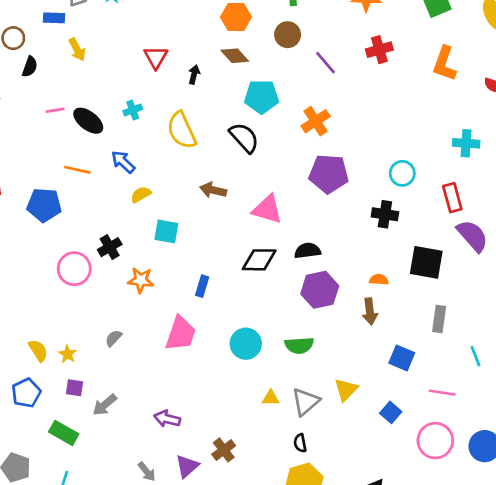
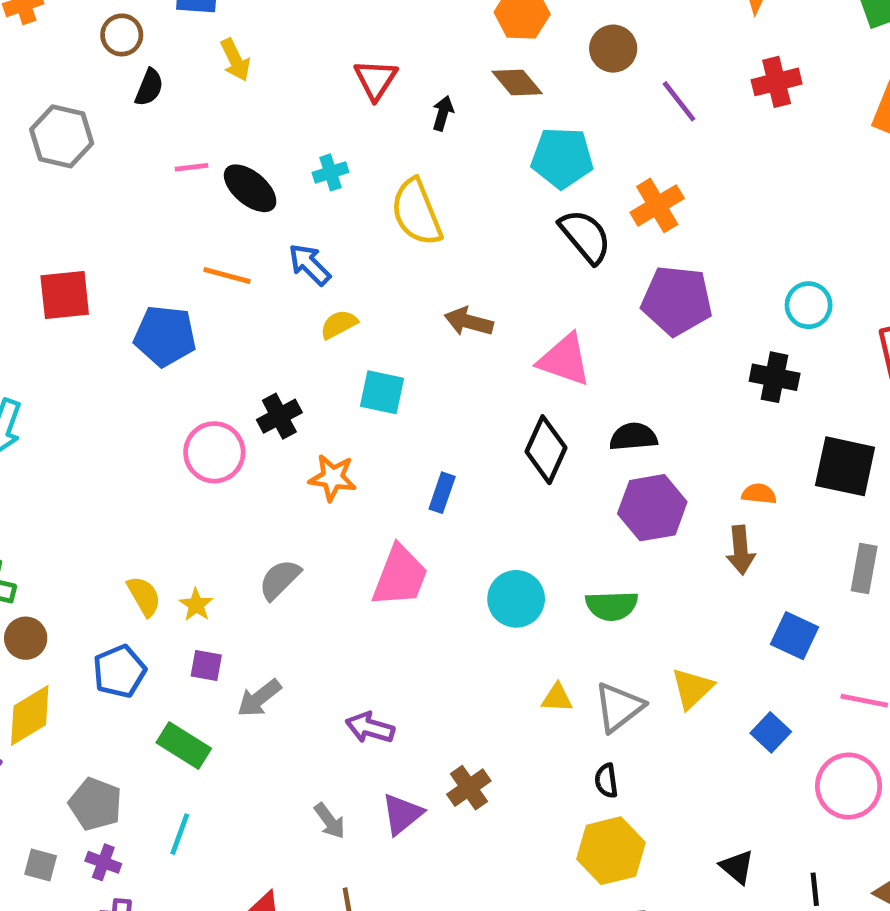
black semicircle: (244, 138) -> (585, 236), moved
black diamond: (259, 260) -> (546, 450), turned -69
gray semicircle: (114, 338) -> (280, 580), size x1.4

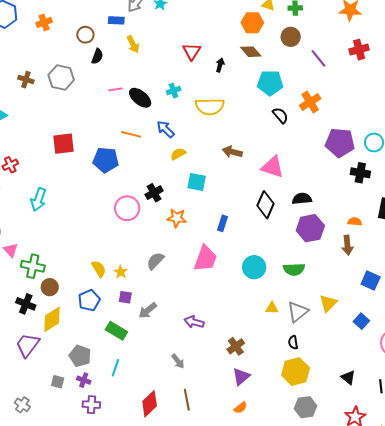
yellow semicircle: (416, 212) -> (210, 107), turned -68
black semicircle: (585, 236) -> (280, 115), size x0.7
purple pentagon: (677, 301) -> (340, 143), moved
purple triangle: (402, 814) -> (241, 377), moved

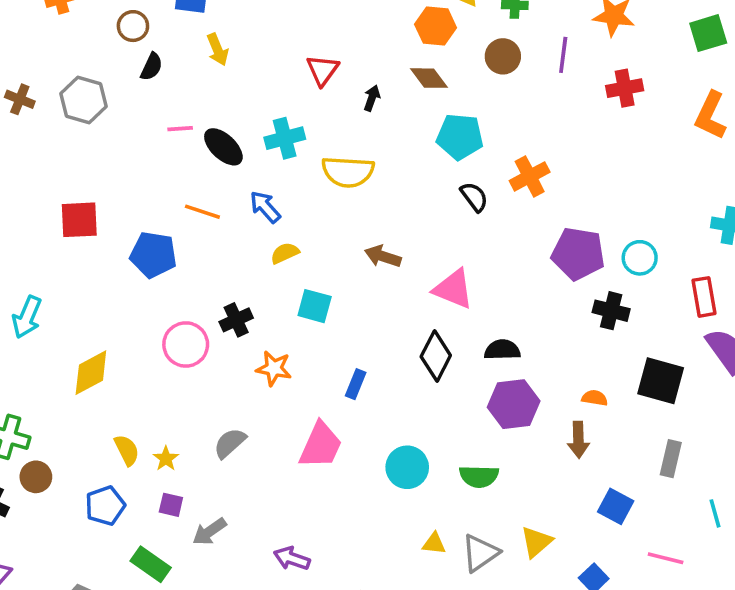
purple line: (318, 58) -> (563, 55), moved, turned 42
cyan cross: (174, 91) -> (285, 138), size x1.5
yellow diamond: (52, 319) -> (91, 373), moved

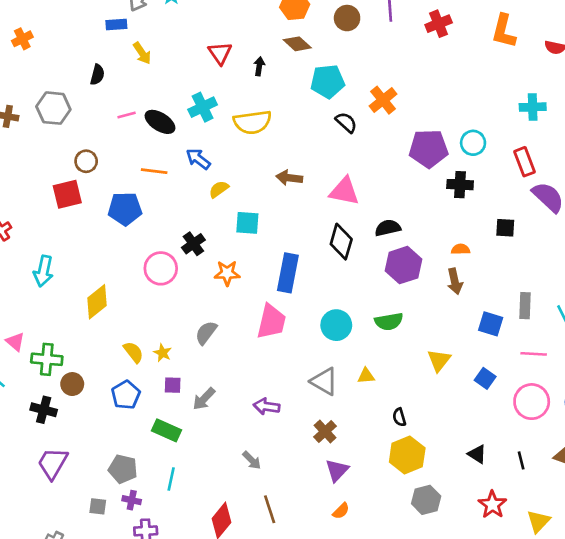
brown circle: (133, 26) -> (86, 161), moved
black square: (661, 381) -> (505, 228), size x0.6
blue rectangle: (356, 384) -> (288, 273), size x1.8
gray rectangle: (671, 459) -> (525, 306), moved
gray triangle: (480, 553) -> (324, 381), moved, turned -44

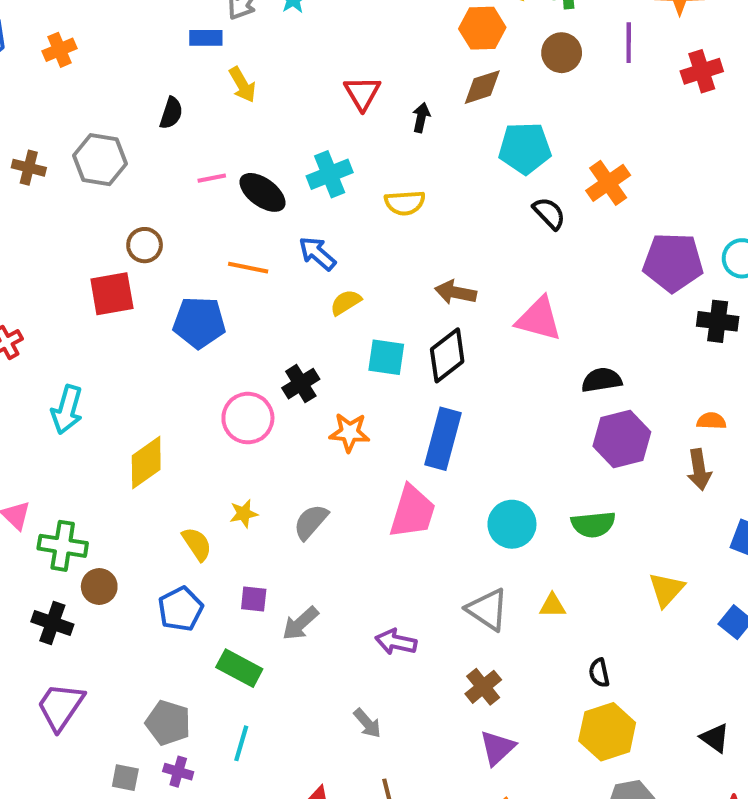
brown diamond: (297, 44) -> (482, 87), turned -64
yellow semicircle: (252, 122) -> (405, 203), size x0.7
black diamond: (341, 242) -> (447, 355), moved, turned 32
yellow star: (163, 353) -> (244, 514), moved, turned 30

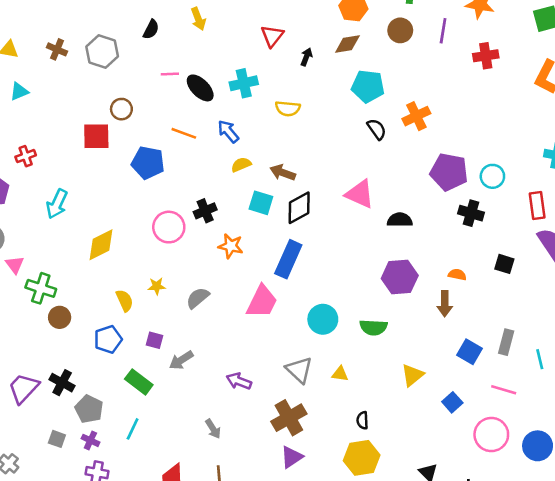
brown arrow: (455, 292) -> (283, 173), moved
black semicircle: (602, 380) -> (400, 220), moved
black cross: (52, 623) -> (62, 383), moved
brown cross: (483, 687) -> (289, 418), size x1.5

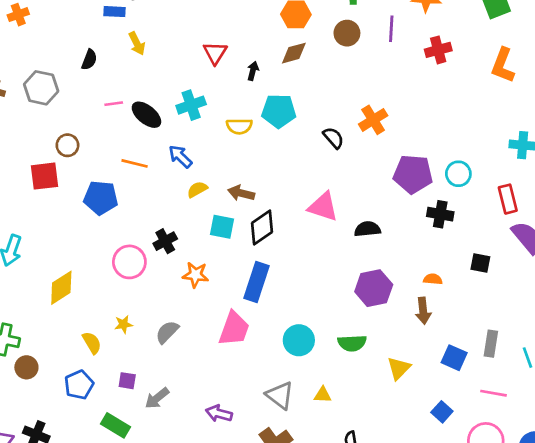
cyan pentagon: (368, 86) -> (279, 111), moved
yellow triangle: (413, 375) -> (399, 368), moved

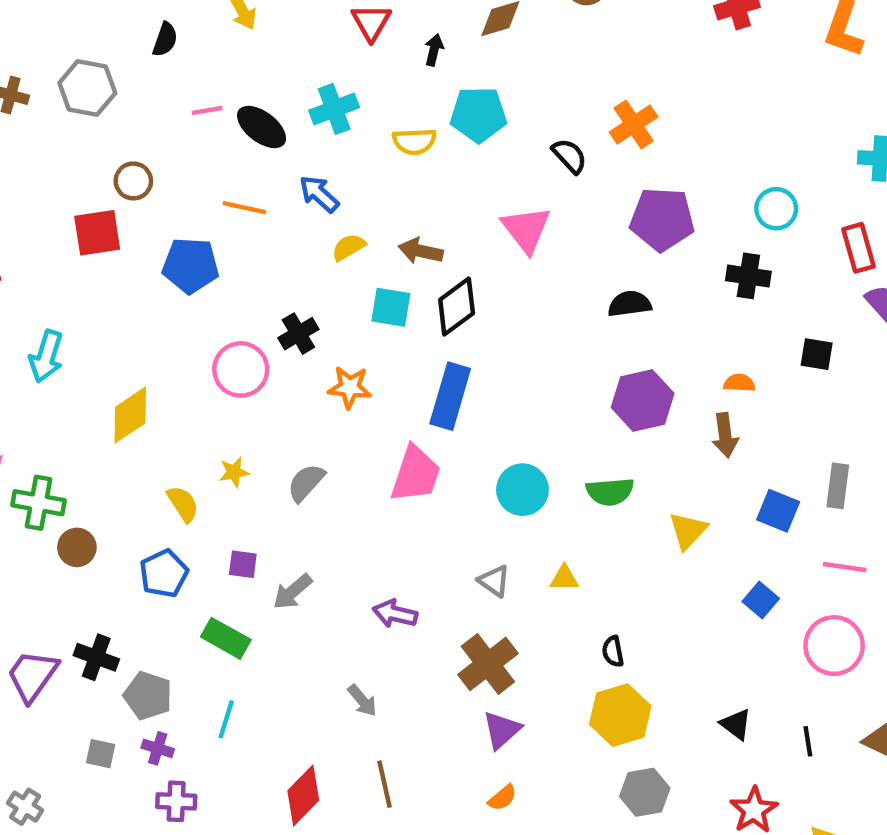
purple pentagon: (413, 174) -> (662, 219), moved
pink triangle: (323, 207) -> (526, 229), moved, turned 36
gray triangle: (280, 395) -> (494, 581), size x0.7

